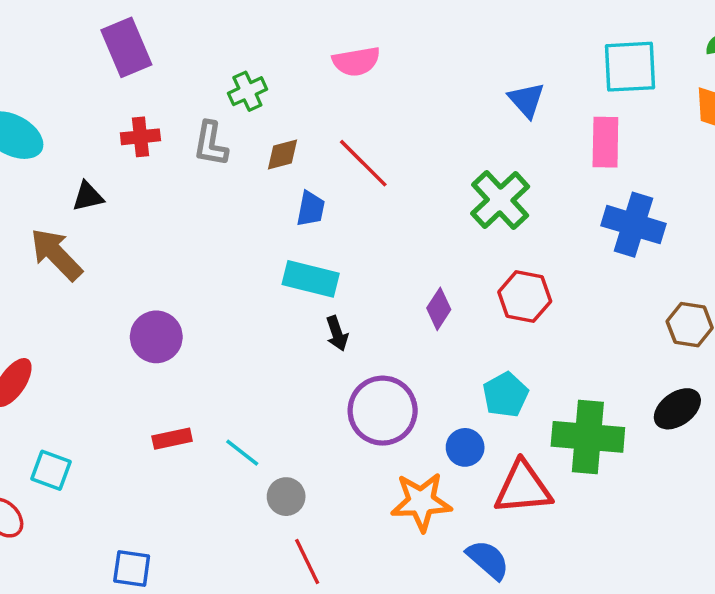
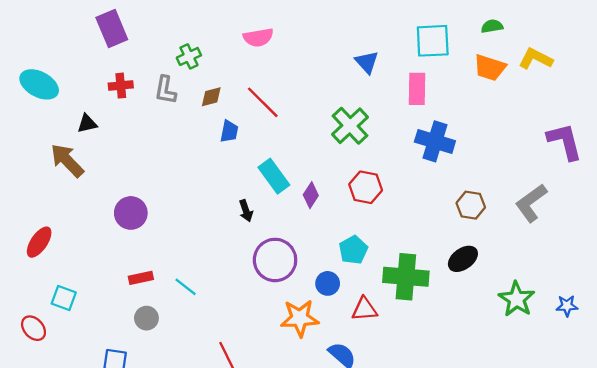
cyan rectangle: (311, 279) -> (274, 176), moved, turned 40
red triangle: (523, 488) -> (365, 309), size x0.7
gray circle: (286, 497) -> (146, 318), moved

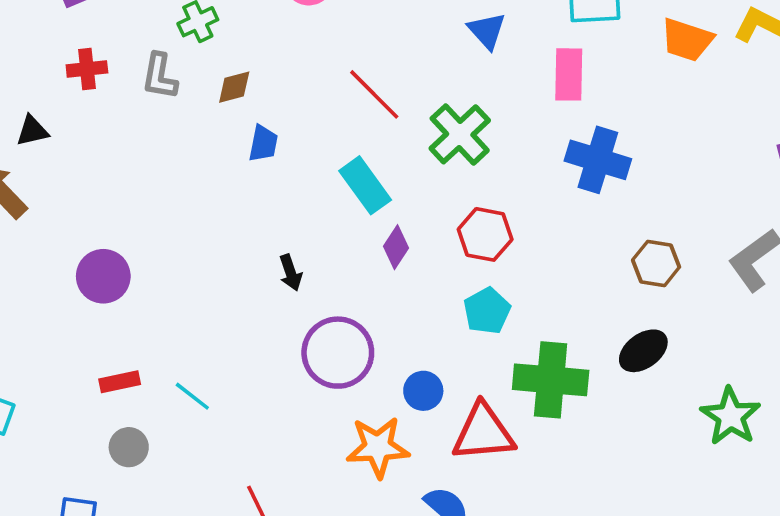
red line: (263, 102) -> (374, 94), moved
cyan rectangle: (274, 176) -> (365, 185), moved
cyan pentagon: (353, 250) -> (487, 311), moved
red triangle: (365, 309) -> (483, 433), size x1.5

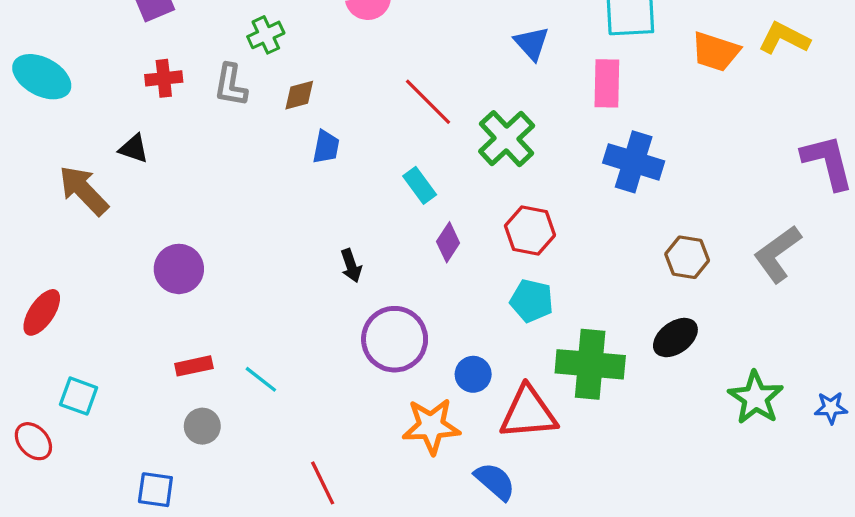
black triangle: (32, 131) -> (134, 149), moved, turned 32
cyan rectangle: (365, 185) -> (420, 185), size x0.7
cyan pentagon: (487, 311) -> (532, 301), turned -30

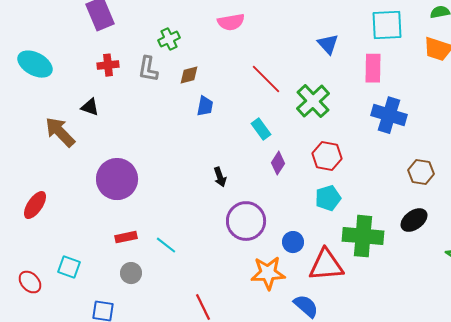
purple circle: (179, 269) -> (117, 179), size x1.4
cyan pentagon: (532, 301) -> (328, 198), turned -30
cyan square: (79, 396) -> (69, 267), moved

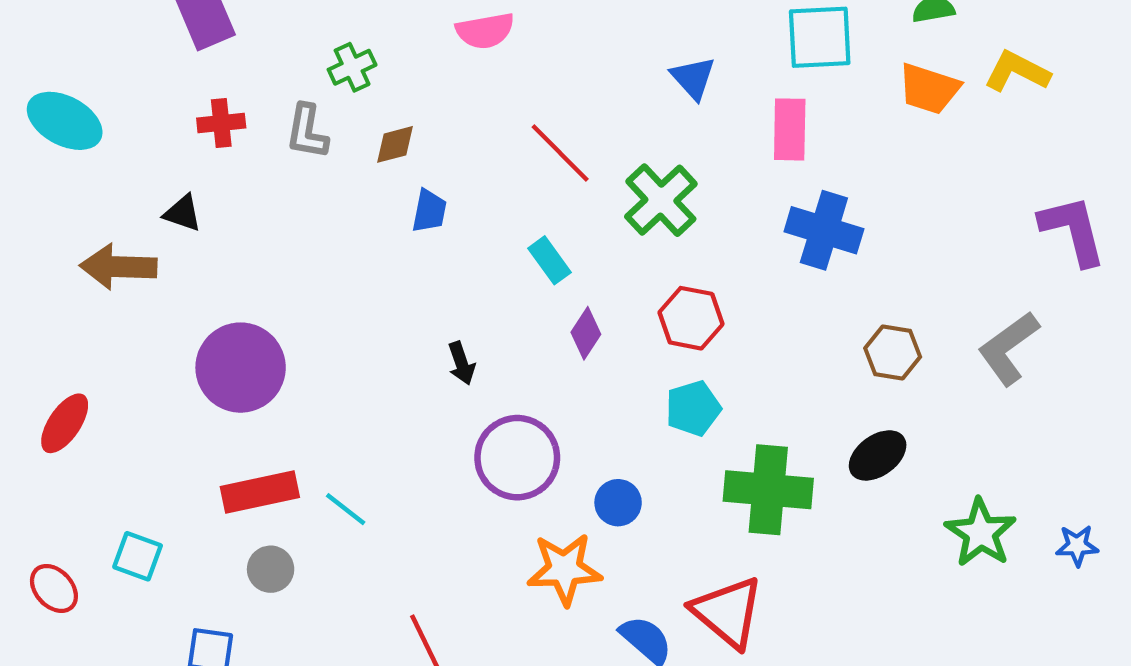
brown arrow: (60, 132) -> (118, 267), turned -44
red rectangle: (126, 237) -> (260, 492), size x1.6
red triangle: (326, 265) -> (727, 612), moved, turned 45

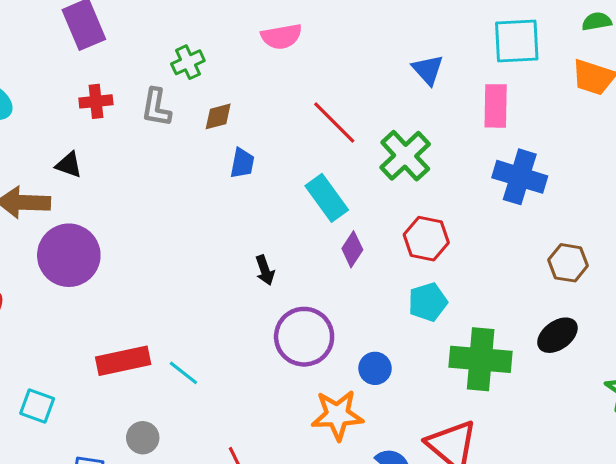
cyan rectangle: (549, 260) -> (327, 198), size x1.4
purple circle: (241, 368) -> (69, 255), moved
gray circle: (271, 569) -> (143, 438), moved

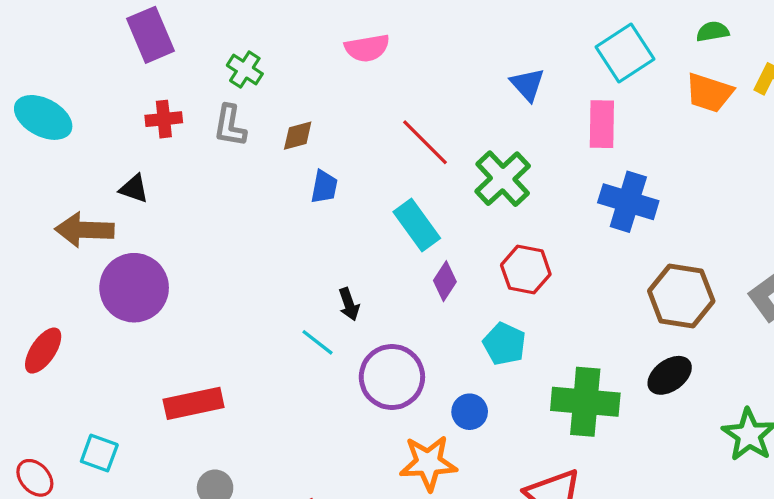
cyan square: (517, 41) -> (625, 53), turned -30
green cross: (188, 62) -> (245, 70), moved, turned -32
brown hexagon: (568, 263) -> (681, 296), size x1.5
cyan pentagon: (428, 302) -> (504, 344), moved, turned -30
cyan line: (183, 373) -> (318, 342), moved

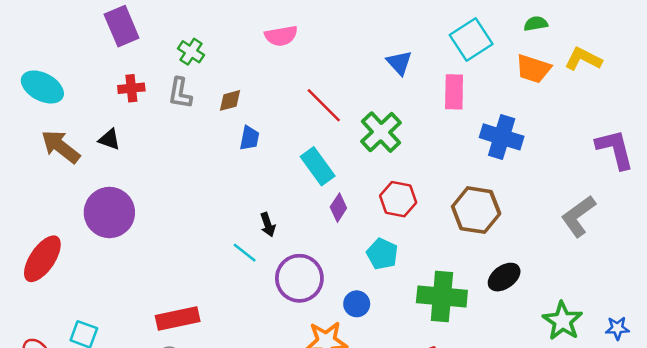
blue cross: (628, 202) -> (502, 137), moved
brown arrow: (84, 230) -> (61, 147), moved, turned 36
brown hexagon: (681, 296) -> (476, 210), moved
red ellipse: (43, 351) -> (42, 259), size x1.4
red rectangle: (194, 403) -> (178, 318), moved

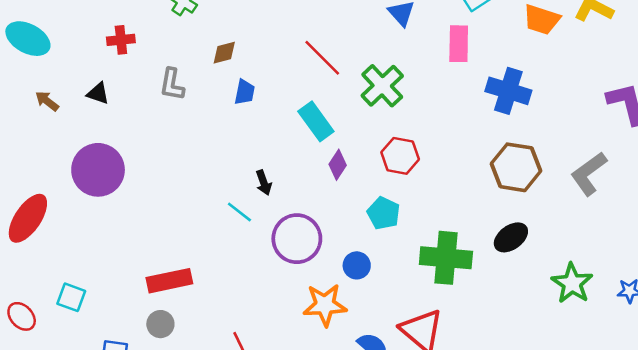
gray L-shape: (180, 93) -> (172, 84), moved
brown arrow: (61, 147) -> (47, 101), size x0.6
brown hexagon: (476, 210) -> (516, 167), moved

